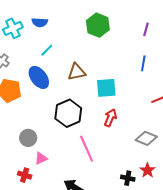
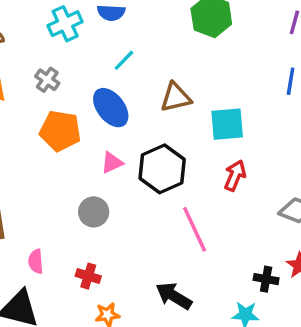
pink triangle: (41, 158) -> (112, 163), moved

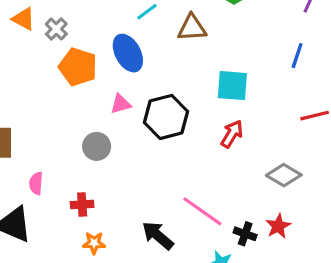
gray cross: (47, 80) -> (56, 29), moved
brown triangle: (176, 97) -> (192, 28), moved
pink line: (195, 229) -> (202, 211), moved, turned -39
red cross: (88, 276) -> (82, 205), turned -30

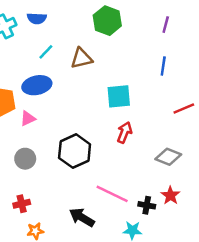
blue ellipse: (128, 53) -> (37, 85), turned -64
pink triangle: (121, 104) -> (28, 118), moved
black hexagon: (166, 117) -> (75, 151), moved

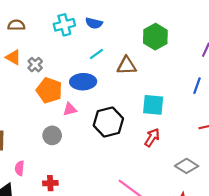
black hexagon: (75, 151) -> (108, 122), moved
gray circle: (25, 159) -> (52, 135), moved

